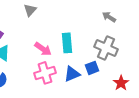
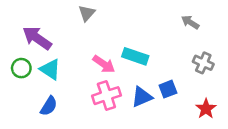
cyan rectangle: (67, 43) -> (135, 56), turned -66
gray cross: (106, 48) -> (203, 63), moved, size x0.7

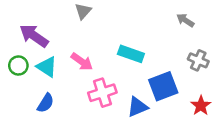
pink arrow: (104, 64) -> (82, 62), moved
blue square: (168, 89) -> (163, 86), size x1.6
blue triangle: (142, 97) -> (137, 107), moved

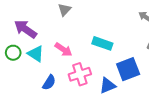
blue semicircle: (46, 103) -> (49, 82), moved

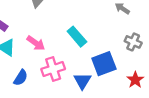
cyan rectangle: (102, 43) -> (77, 37), turned 30
blue triangle: (108, 86) -> (82, 81), turned -36

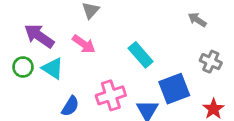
pink arrow: (36, 43) -> (84, 44), moved

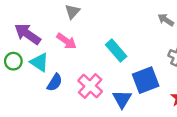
pink cross: (111, 95) -> (90, 86), turned -30
blue semicircle: (70, 106) -> (55, 82), moved

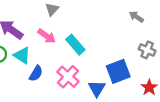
cyan rectangle: (116, 51) -> (75, 45), moved

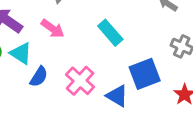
cyan rectangle: (75, 45) -> (110, 33), moved
blue triangle: (97, 88) -> (117, 96), turned -30

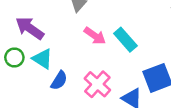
pink arrow: (53, 29) -> (95, 36), moved

